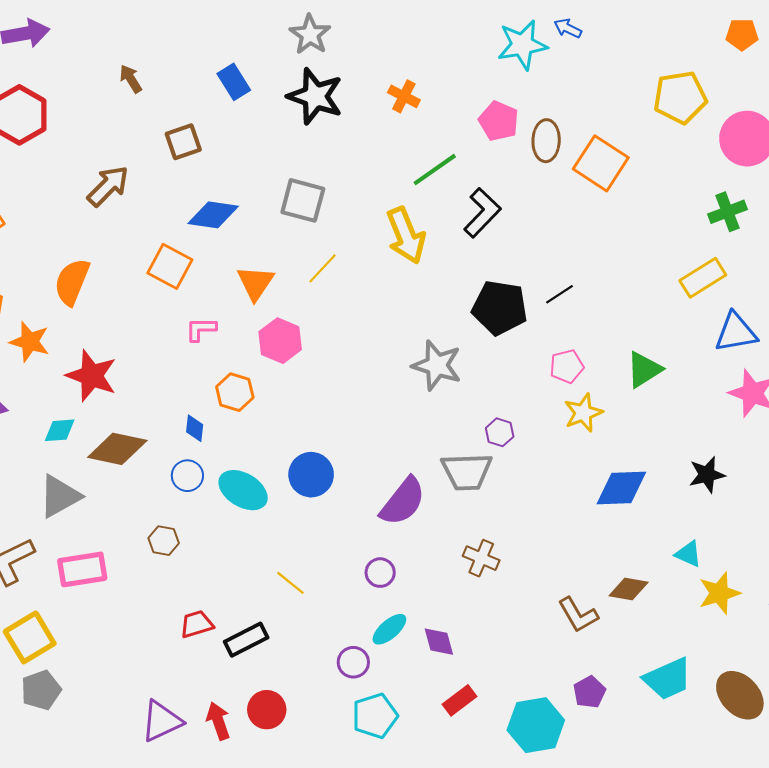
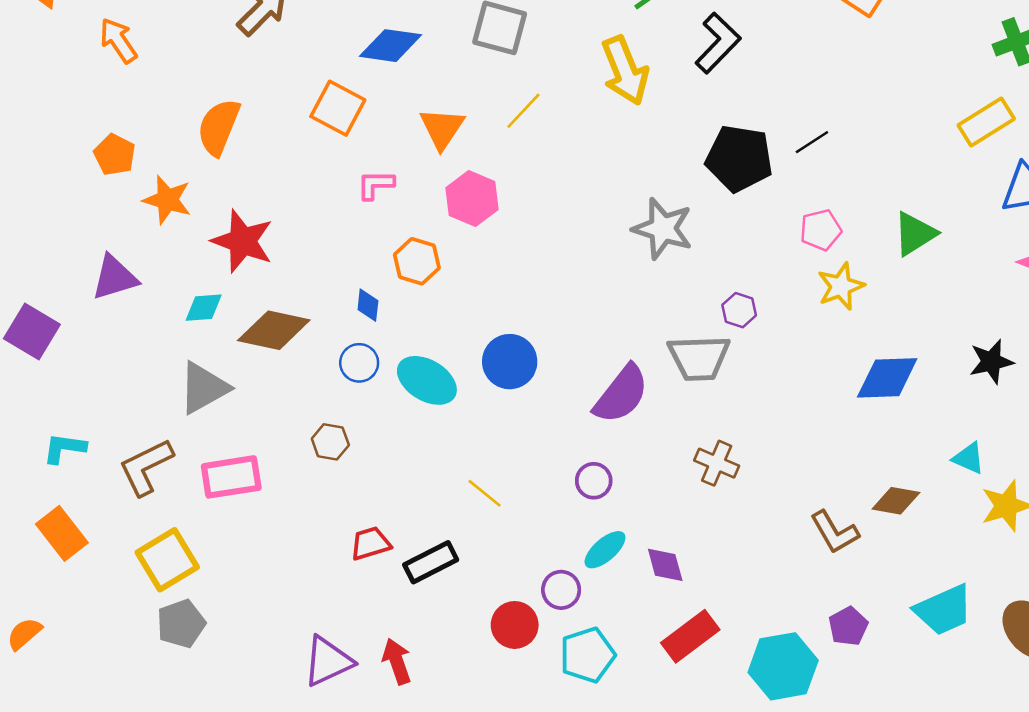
red rectangle: (460, 700) -> (690, 636), size x1.4
red circle: (267, 710) -> (515, 625), moved

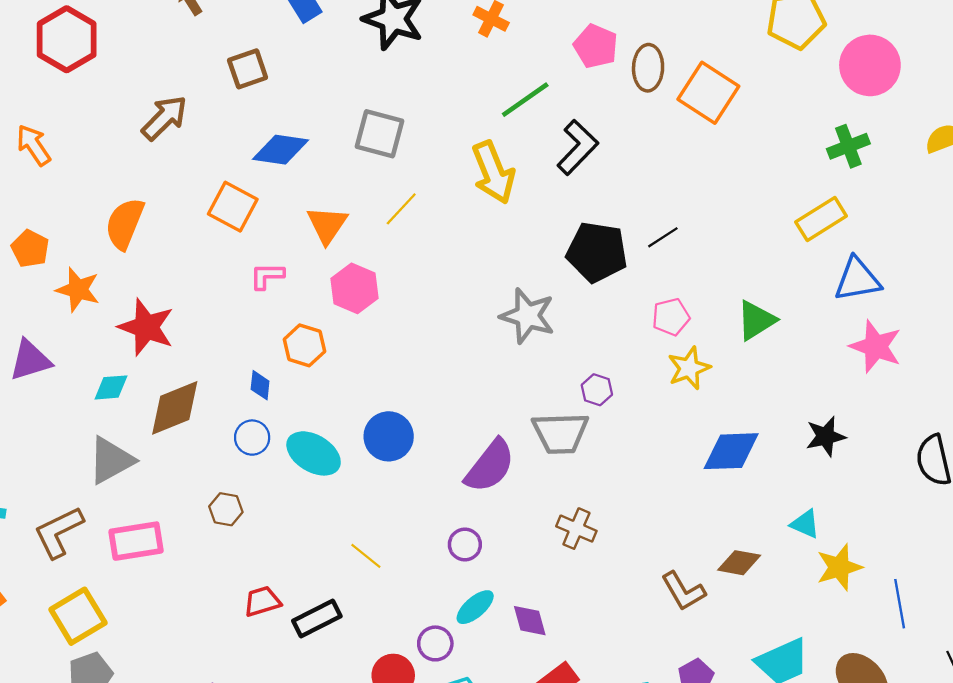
brown diamond: (274, 330) -> (175, 408), turned -34

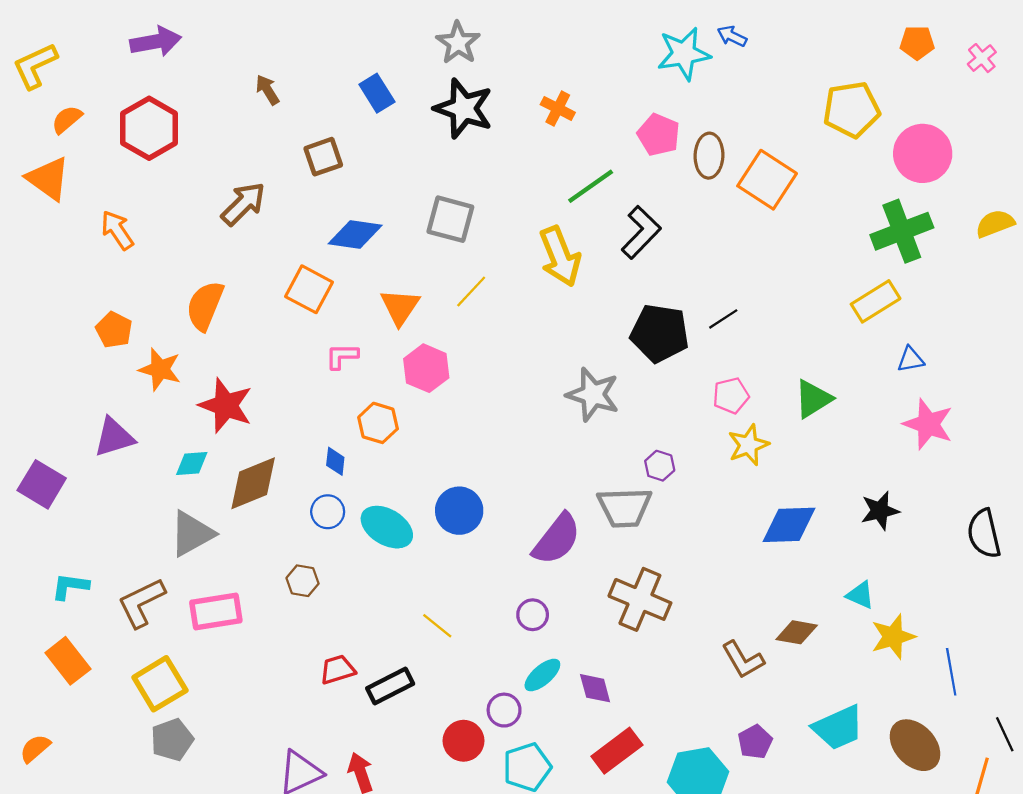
green cross: (848, 146) -> (902, 231), size x1.5
blue triangle: (857, 279) -> (911, 359), size x0.6
brown cross: (576, 529) -> (640, 599), size x1.6

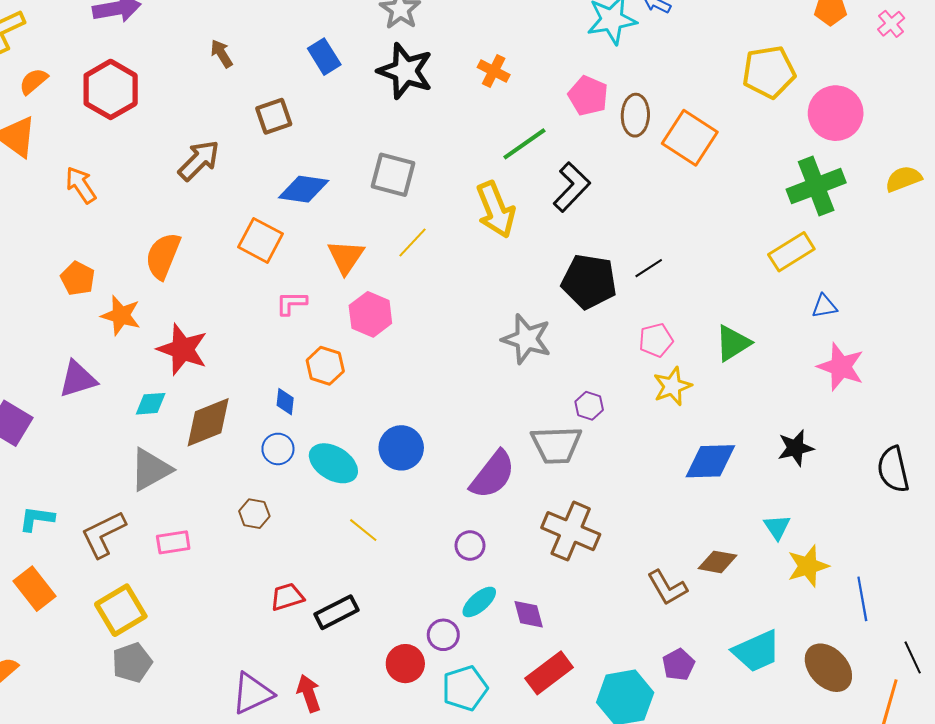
cyan triangle: (860, 595) -> (777, 527), turned 32
pink rectangle: (216, 611) -> (173, 542), size x0.7
yellow line: (437, 626) -> (363, 530), moved

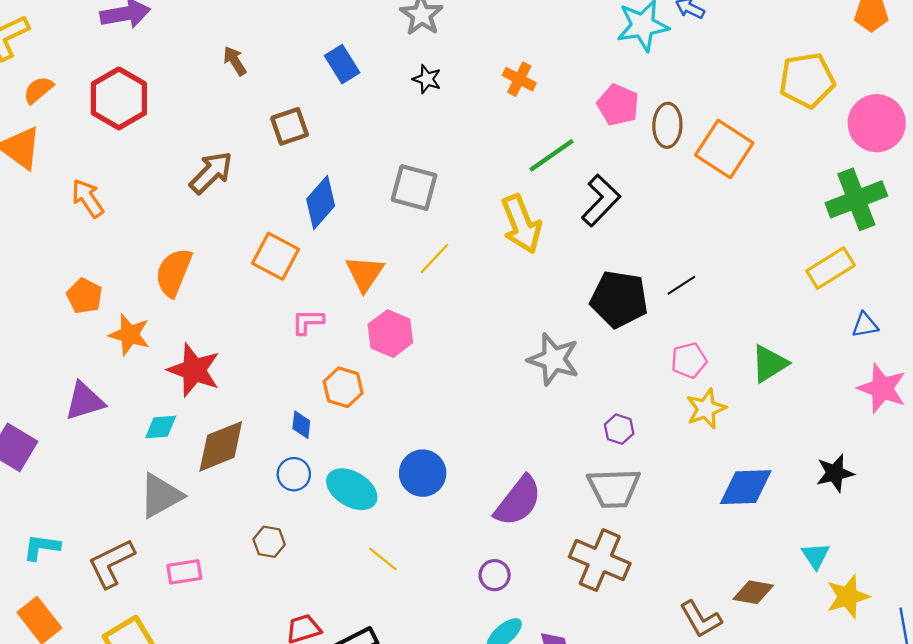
black star: (405, 71) -> (427, 79), size x0.5
blue diamond: (304, 189) -> (321, 203), turned -57
gray trapezoid: (556, 445) -> (614, 488), moved

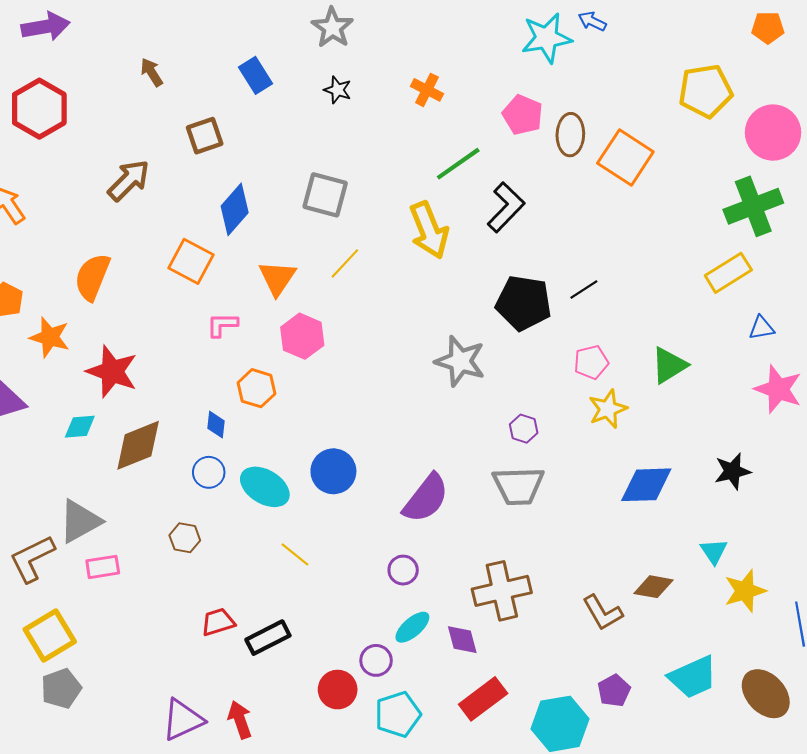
gray triangle: (161, 496) -> (80, 521), moved
brown cross: (600, 560) -> (502, 591), moved, turned -36

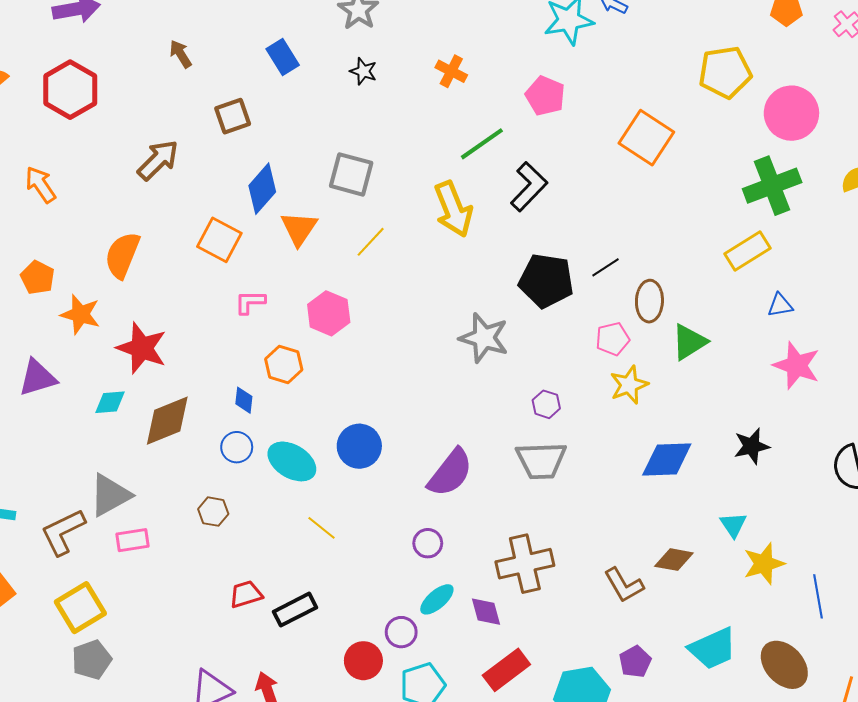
brown ellipse: (570, 135) -> (649, 301), moved
orange triangle: (277, 278) -> (299, 229), moved

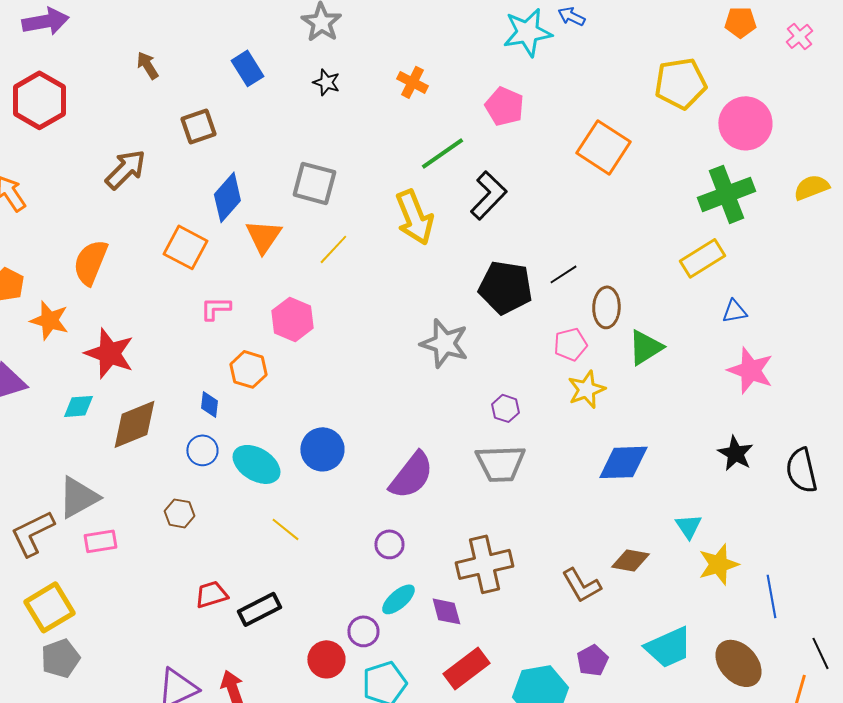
black star: (752, 446) -> (735, 453), moved, turned -30

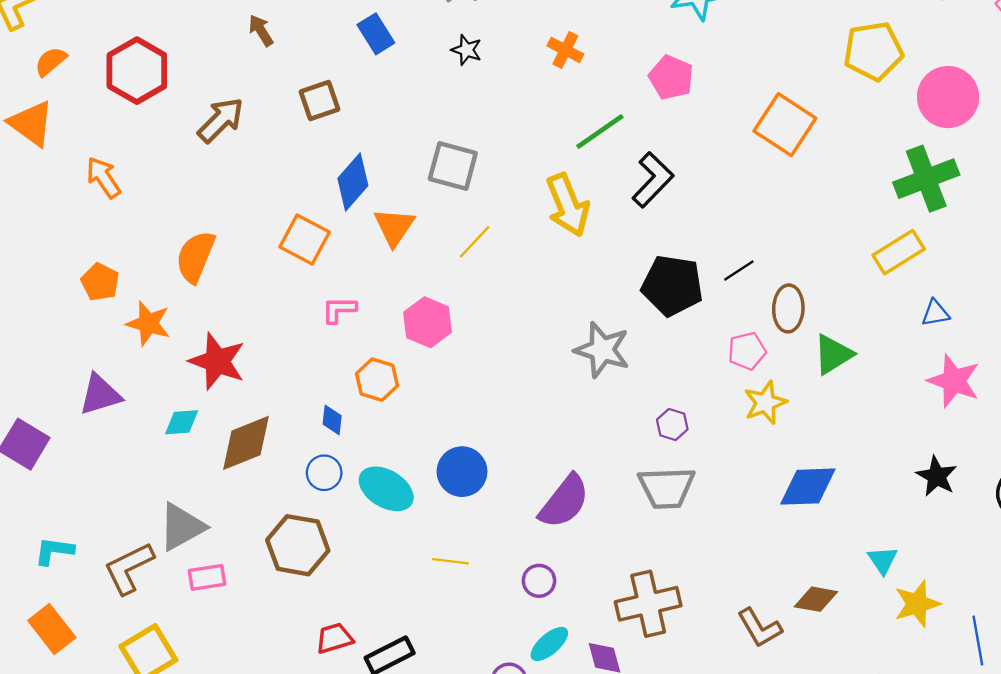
brown arrow: (125, 169) -> (221, 120), moved
brown hexagon: (179, 513) -> (298, 545), size x1.8
yellow line: (285, 529) -> (451, 561), moved, turned -32

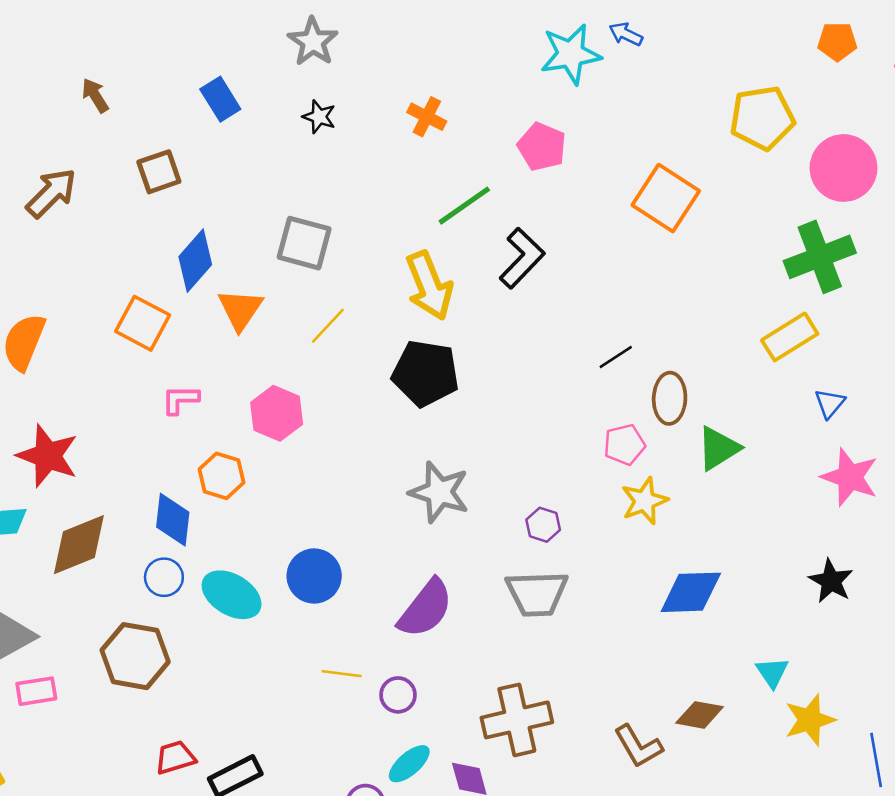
black pentagon: (672, 285) -> (426, 373), moved
blue triangle: (935, 313) -> (830, 403), turned -40
gray star: (602, 350) -> (439, 492), moved
blue diamond: (332, 420) -> (173, 520), size x1.6
yellow line: (451, 561) -> (342, 674), moved

